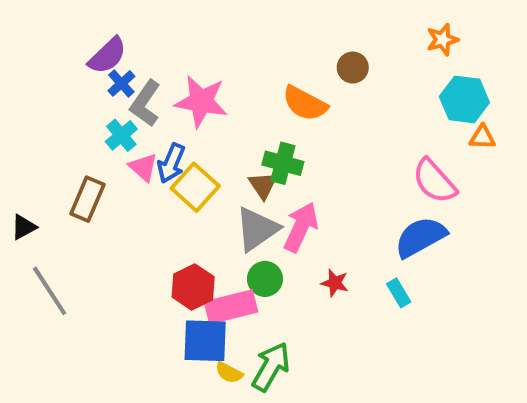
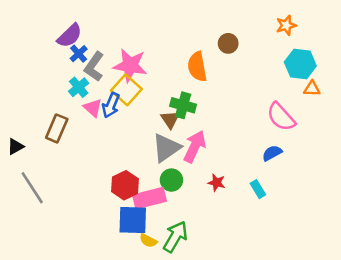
orange semicircle: (305, 103) -> (197, 67), turned 52
yellow square: (195, 187) -> (126, 90), moved
blue semicircle: (421, 237) -> (272, 153), size x0.6

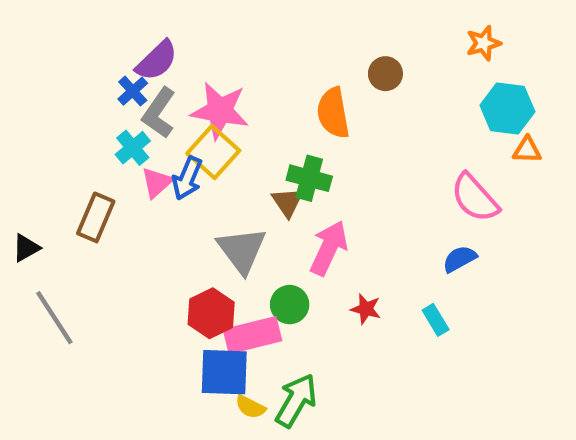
purple semicircle: (70, 36) -> (157, 61), moved
pink triangle: (93, 108) -> (157, 183), turned 36
gray triangle: (166, 148) -> (242, 250), moved, turned -32

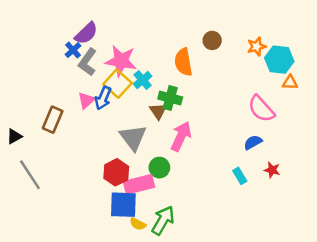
orange star: (483, 43) -> (256, 46), moved
cyan cross: (133, 148) -> (143, 80), moved
red star: (366, 309) -> (272, 170), moved

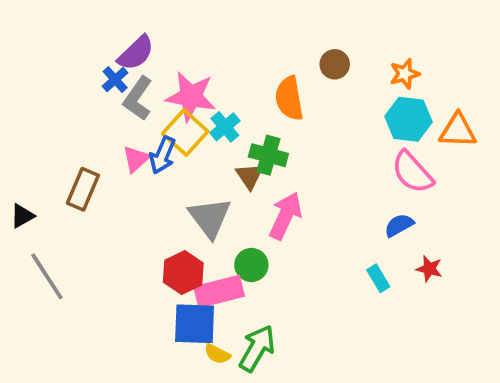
cyan hexagon: (279, 60) -> (409, 119), moved
orange triangle: (290, 82) -> (458, 131), size x1.5

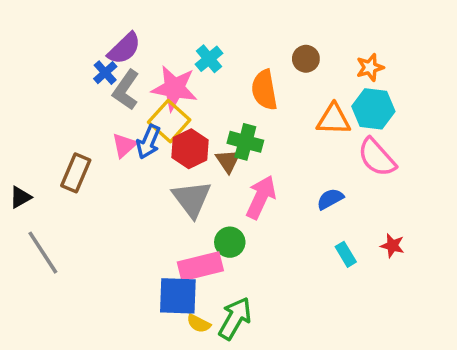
cyan cross: (225, 127) -> (209, 59), moved
orange triangle: (458, 131) -> (334, 119), moved
blue semicircle: (399, 225) -> (330, 199), moved
red hexagon: (183, 273) -> (190, 149), moved

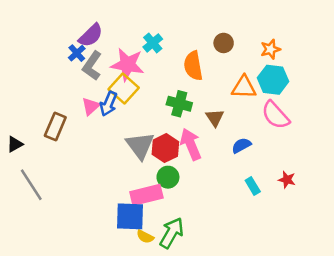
red hexagon: (190, 149) -> (165, 148), moved
brown triangle: (228, 161) -> (215, 118), moved
pink arrow: (261, 197) -> (191, 144), turned -48

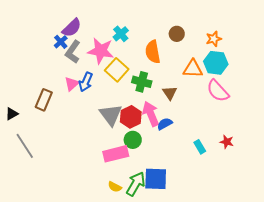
yellow square: (124, 89) -> (117, 70), moved
blue semicircle: (241, 145) -> (165, 124), moved
blue square: (130, 216) -> (156, 179), moved

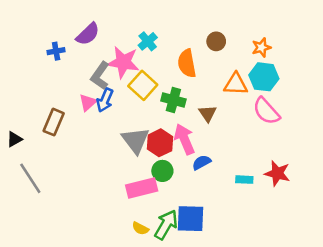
blue cross: (61, 42) -> (56, 51), moved, turned 32
gray L-shape: (73, 52) -> (100, 76), moved
blue semicircle: (165, 124) -> (202, 162), moved
red star: (227, 142) -> (277, 173), size x1.5
cyan rectangle: (200, 147) -> (244, 180), turned -56

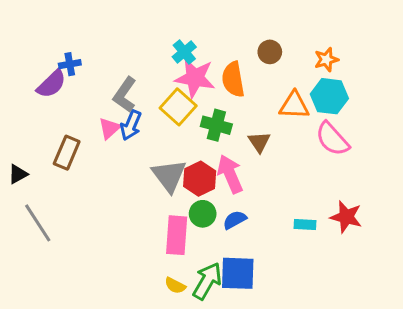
purple semicircle: (88, 34) -> (51, 84), moved
pink star: (123, 62) -> (195, 78), moved
blue semicircle: (202, 162) -> (235, 220), moved
pink rectangle: (142, 188) -> (177, 235), turned -72

